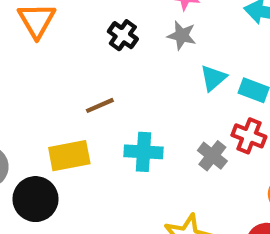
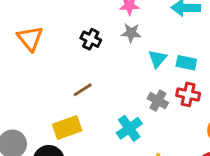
cyan cross: (143, 152) -> (129, 128), moved, turned -30
gray cross: (212, 156) -> (158, 101), moved

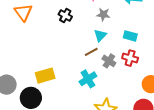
gray star: (131, 33) -> (103, 15), moved
cyan triangle: (157, 59) -> (100, 35), moved
brown line: (83, 90) -> (91, 52), moved

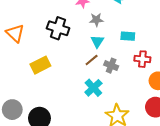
black cross: (65, 16) -> (58, 28), size x1.5
red cross: (130, 58) -> (142, 59), moved
yellow rectangle: (45, 76) -> (40, 65), moved

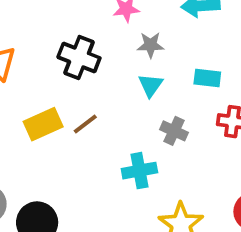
brown line: (92, 60) -> (85, 124), moved
cyan cross: (93, 88) -> (139, 171), turned 30

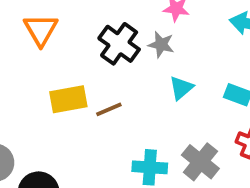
gray star: (151, 45) -> (161, 45), moved
gray cross: (174, 131) -> (200, 162), moved, size x1.4

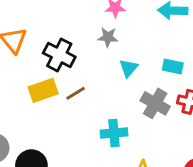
black cross: (119, 44) -> (59, 55), moved
gray cross: (200, 162) -> (155, 103), moved

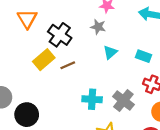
yellow rectangle: (43, 90) -> (44, 60), turned -30
gray cross: (155, 103) -> (123, 100), moved

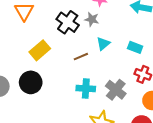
black cross: (60, 35) -> (68, 22), moved
brown line: (68, 65) -> (81, 57), moved
black circle: (27, 115) -> (31, 82), moved

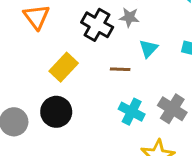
brown line: (81, 57) -> (120, 69), turned 32
cyan cross: (86, 88) -> (132, 112), turned 30

